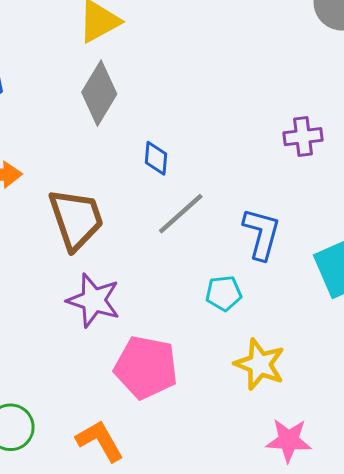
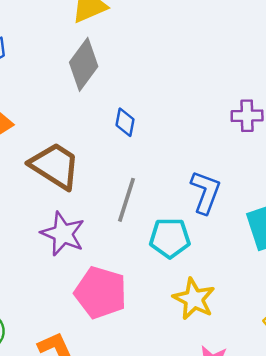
gray line: (181, 214) -> (127, 200), moved, turned -36
brown trapezoid: (76, 219) -> (55, 166), turned -44
cyan pentagon: (223, 293) -> (170, 238), size x1.4

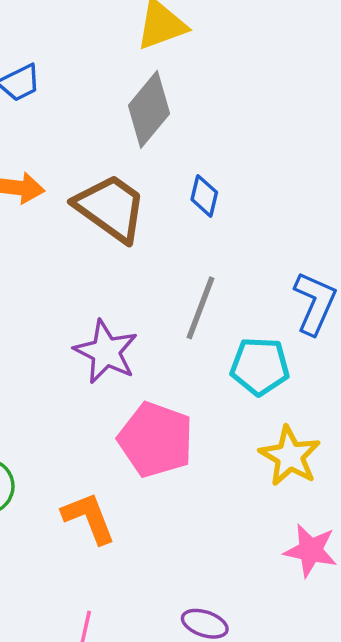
brown trapezoid: (55, 166) -> (111, 208), moved

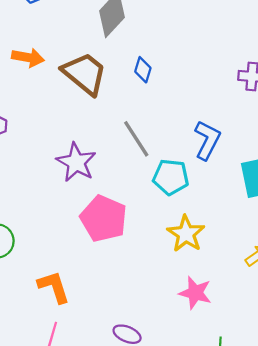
gray line: (200, 308) -> (136, 139), turned -57
orange L-shape: (89, 518) -> (54, 287), moved

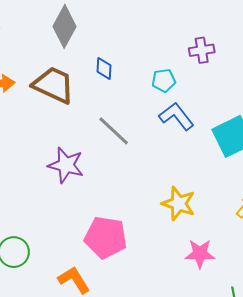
blue L-shape: (207, 140) -> (176, 116), turned -51
cyan pentagon: (171, 177) -> (164, 80), moved, size x0.7
pink pentagon: (104, 219) -> (106, 237), moved

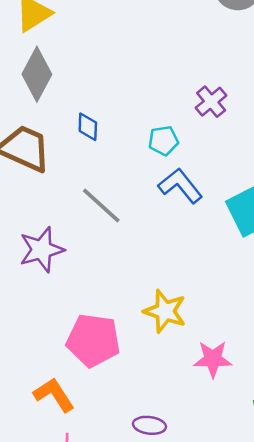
purple cross: (202, 50) -> (211, 102), turned -30
purple star: (66, 165) -> (42, 250), turned -30
yellow star: (179, 204) -> (165, 311), moved

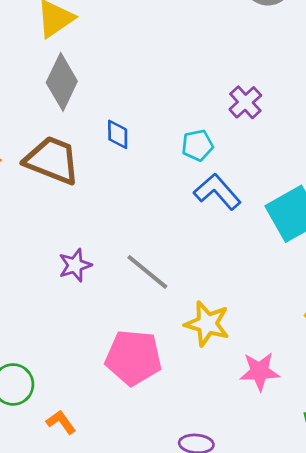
gray line: (101, 205) -> (147, 272), moved
purple star: (42, 250) -> (75, 265), size x0.7
orange L-shape: (54, 395) -> (61, 422), moved, size x0.7

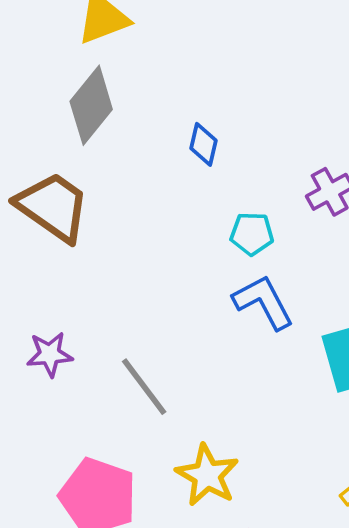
blue diamond: (118, 134) -> (203, 144), moved

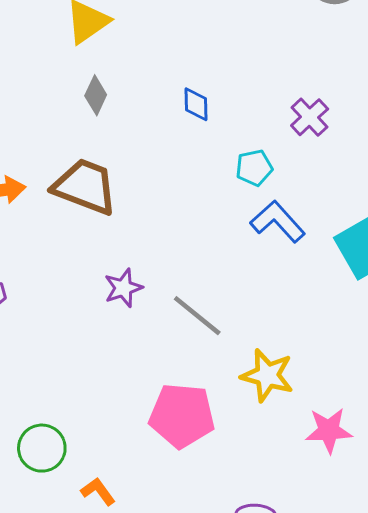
gray diamond: (91, 105) -> (96, 95), size x0.6
purple star: (50, 354) -> (123, 288), moved

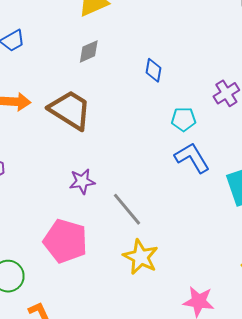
gray diamond: (96, 95) -> (89, 51), turned 30
yellow star: (267, 375) -> (141, 257), moved
pink pentagon: (182, 416) -> (65, 241), moved

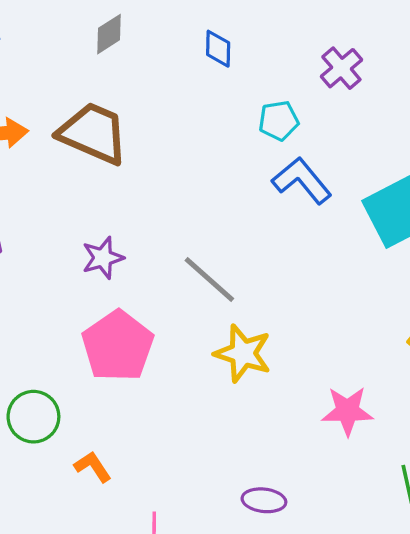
purple star: (82, 181) -> (103, 258), moved
pink pentagon: (65, 241) -> (118, 346), turned 30

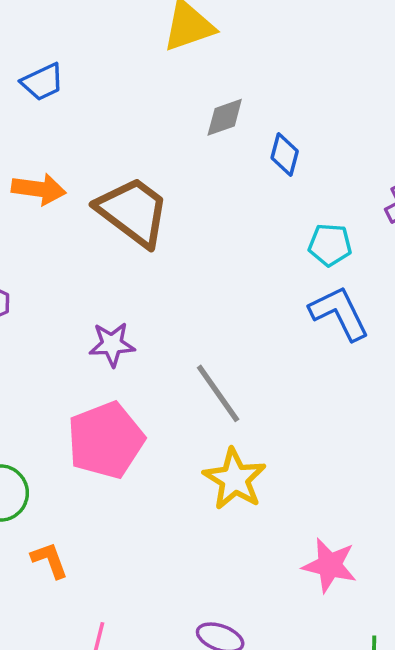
gray diamond: (109, 34) -> (225, 117), moved

